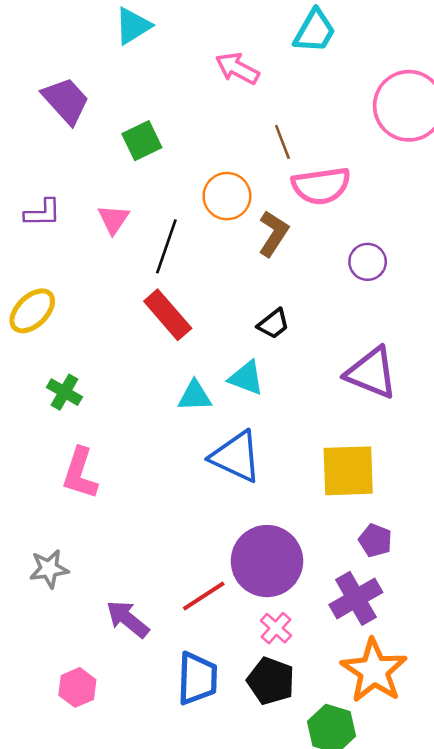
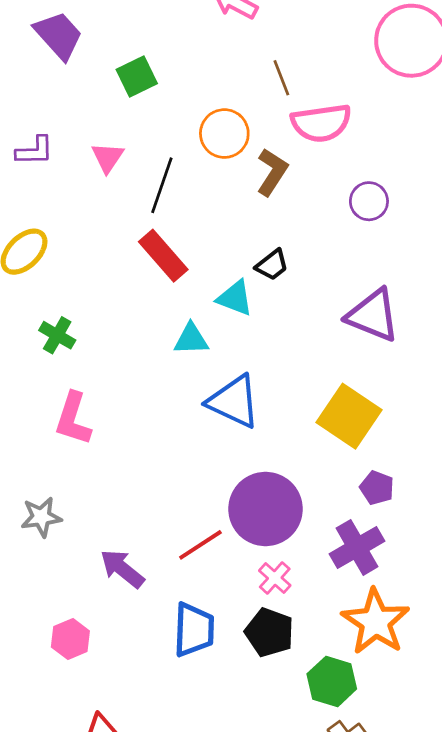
cyan triangle: (246, 378) -> (235, 298), moved
yellow square: (348, 471) -> (349, 416), turned 36

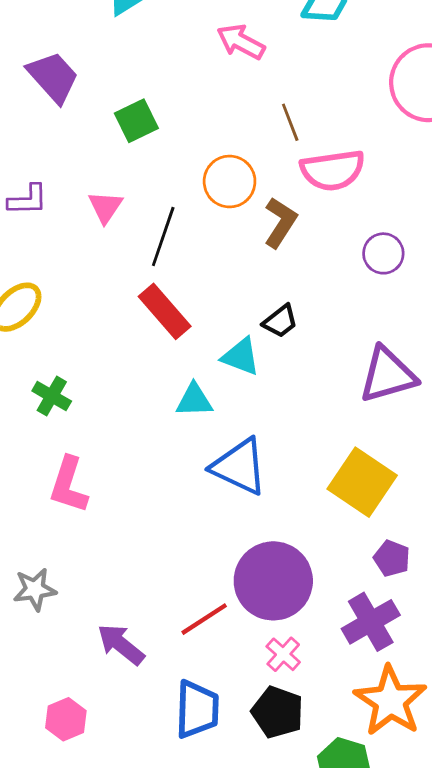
purple triangle: (373, 315) -> (388, 375), turned -38

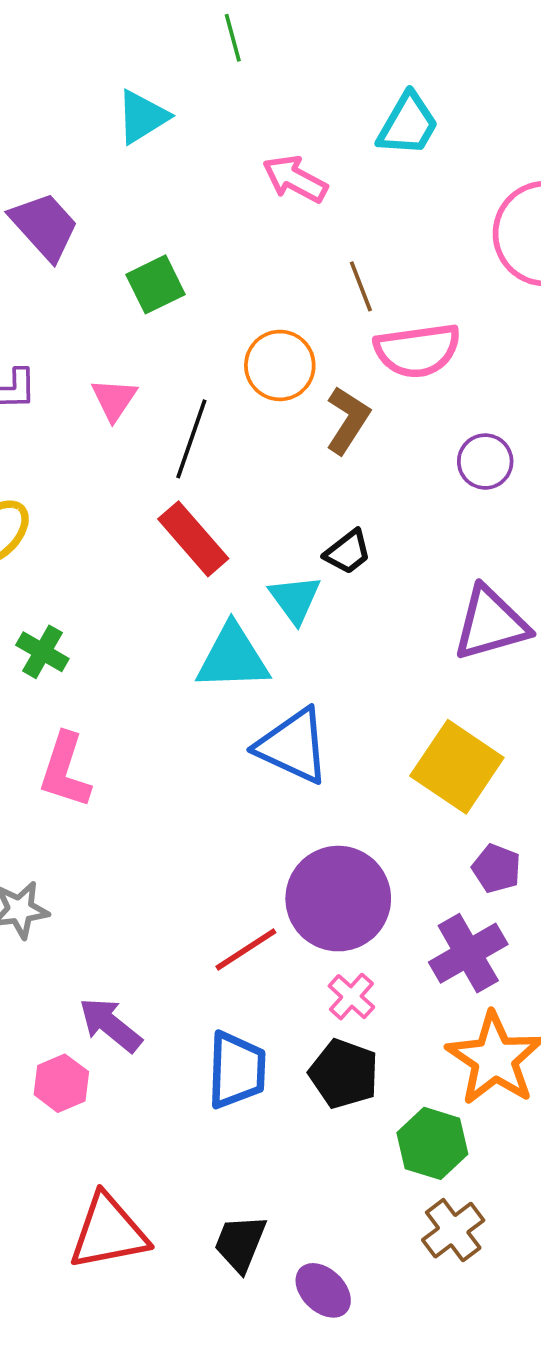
cyan triangle: (241, 357) -> (295, 599), turned 33
cyan triangle: (194, 400) -> (233, 657), size x1.5
purple arrow: (121, 644) -> (110, 1025), moved

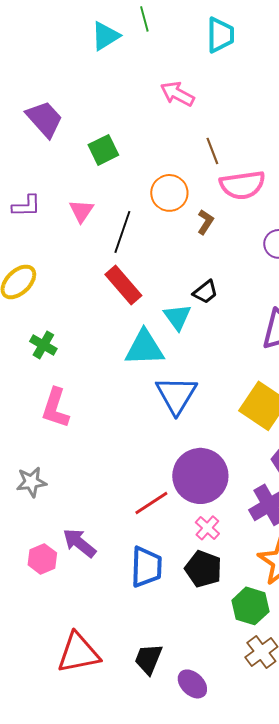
cyan triangle: (142, 117) -> (105, 36), moved
cyan trapezoid: (408, 124) -> (220, 35), moved, turned -30
brown L-shape: (348, 420) -> (205, 222), size x0.7
blue triangle: (293, 746) -> (176, 395), turned 36
pink hexagon: (61, 1083) -> (42, 559), moved

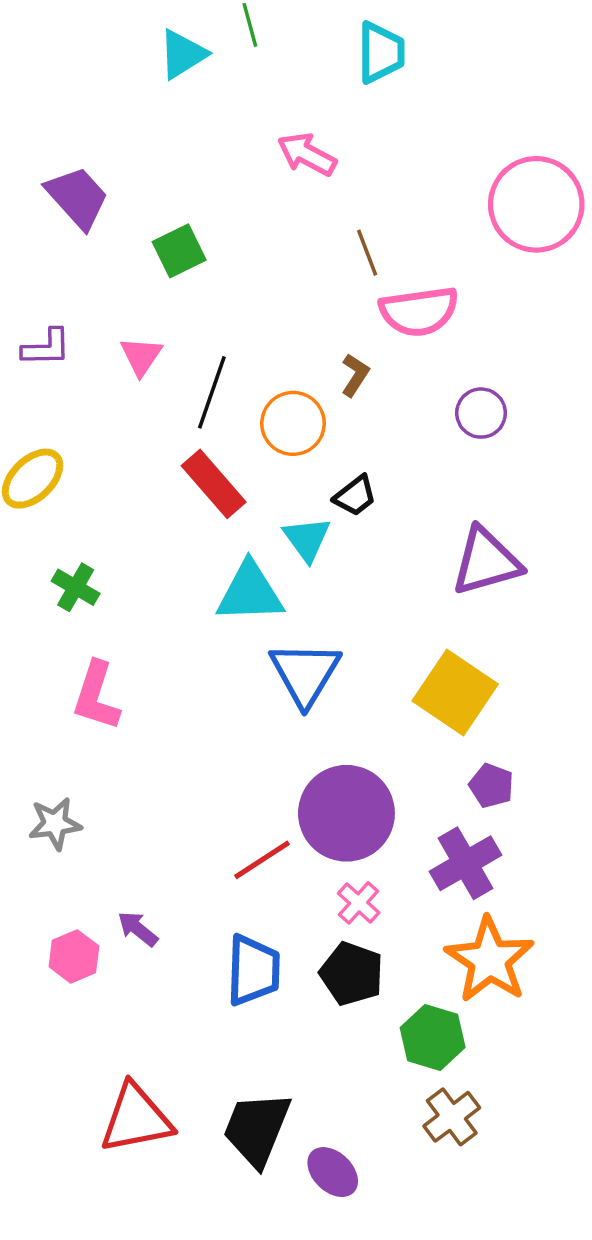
orange circle: (169, 193) -> (293, 423), moved
purple arrow: (79, 543) -> (138, 929), size x0.7
black trapezoid: (148, 659) -> (257, 1129), size x1.4

